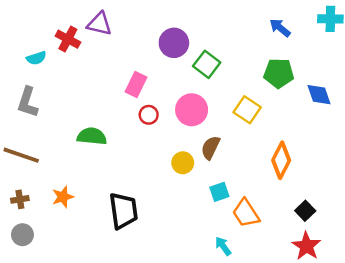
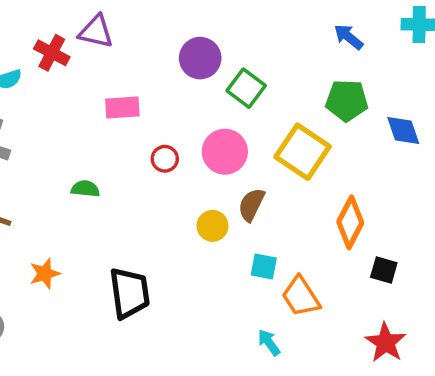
pink rectangle: (136, 85) -> (122, 108), moved, turned 60
yellow square: (247, 110) -> (303, 152), size x1.4
green semicircle: (92, 136) -> (85, 189), size x0.7
cyan square: (219, 192) -> (264, 266), turned 30
black square: (305, 211) -> (384, 270), moved, turned -30

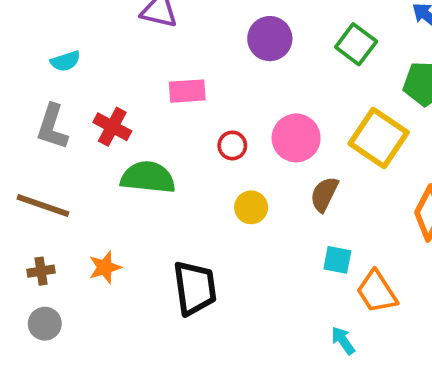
red cross: (52, 53) -> (112, 127), moved
green square: (246, 88) -> (356, 44), moved
green semicircle: (85, 189) -> (148, 177), size x1.8
yellow circle: (213, 226) -> (251, 207), moved

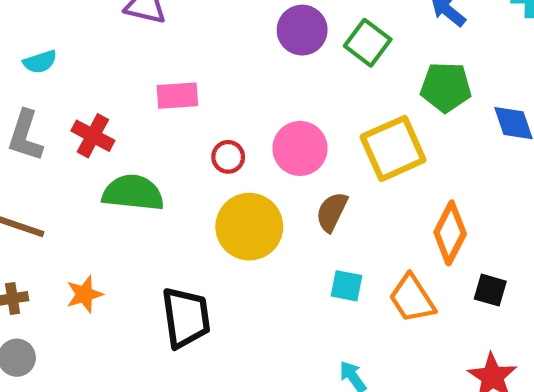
purple circle: (270, 39) -> (302, 30), moved
yellow square: (379, 138) -> (393, 148), turned 32
yellow circle: (251, 207) -> (249, 227), size x1.8
orange trapezoid: (377, 292) -> (412, 298), moved

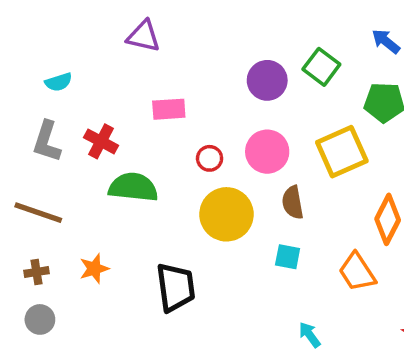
purple circle: (302, 30) -> (267, 80), moved
brown semicircle: (332, 212) -> (293, 202), turned -36
cyan square: (347, 286) -> (288, 257), moved

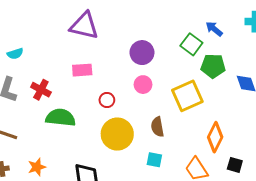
purple triangle: (143, 36) -> (84, 26), moved, size x1.4
green square: (321, 67) -> (191, 44), moved
pink circle: (267, 152) -> (143, 85), moved, size x0.7

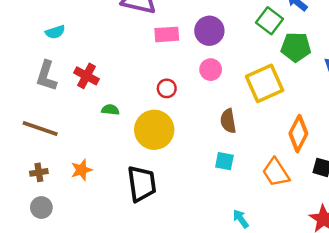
pink rectangle: (82, 70) -> (167, 34), moved
green semicircle: (61, 118) -> (110, 110), size x0.5
yellow circle: (117, 134) -> (154, 130), moved

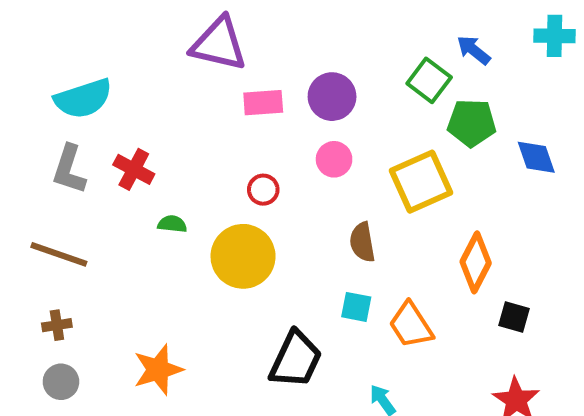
cyan semicircle: (55, 32) -> (83, 99), size x1.8
orange star: (81, 170) -> (158, 370), moved, size x1.4
orange trapezoid: (276, 172) -> (411, 325), moved
black trapezoid: (142, 184) -> (296, 360), moved, turned 33

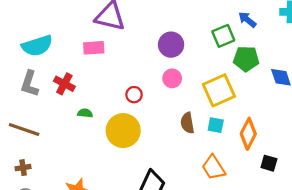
green square: (429, 80) -> (223, 36), turned 30
pink rectangle: (263, 103) -> (94, 48), moved
cyan square: (356, 307) -> (216, 125), moved

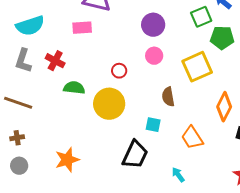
green semicircle: (85, 113) -> (74, 88), size x1.5
cyan square: (216, 125) -> (153, 125), moved

